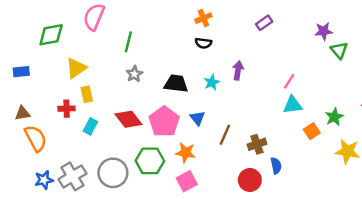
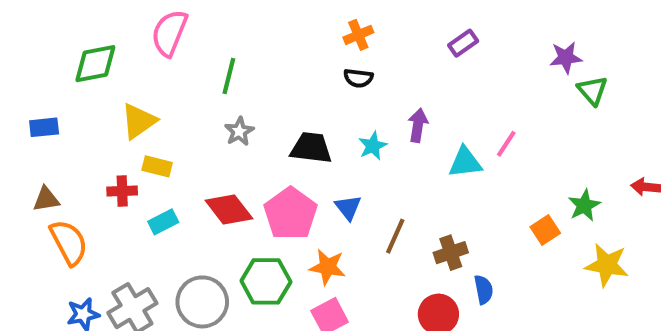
yellow rectangle: (87, 94) -> (157, 166), turned -63
cyan triangle: (293, 105) -> (465, 162), moved
cyan rectangle: (90, 126) -> (163, 222), turned 35

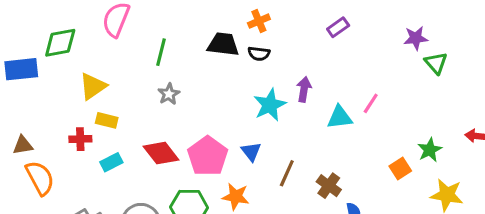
blue rectangle: (44, 127) -> (21, 69), moved, size x1.5
cyan star: (373, 146) -> (270, 105), size x1.5
black trapezoid: (311, 148) -> (223, 44), moved
brown cross: (451, 253) -> (329, 186), turned -35

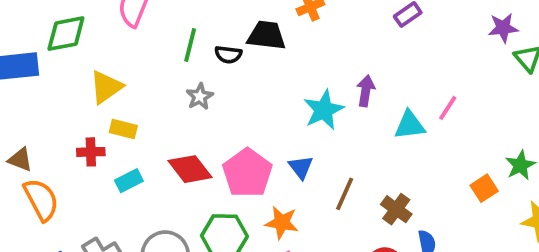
black semicircle: (259, 54) -> (228, 55), moved
brown triangle: (23, 145) -> (20, 160), turned 30

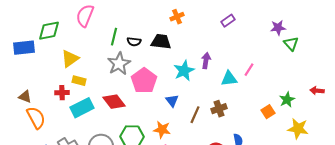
black trapezoid: (266, 35) -> (161, 42), moved
gray star: (200, 97) -> (119, 64), size x1.6
pink pentagon: (247, 173) -> (144, 81), moved
cyan rectangle: (129, 181) -> (82, 108), size x1.6
brown cross: (396, 209) -> (219, 109), moved, turned 35

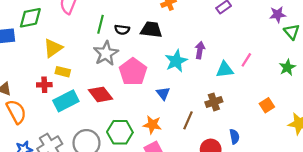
green star: (287, 100) -> (287, 67), moved
brown line: (195, 115) -> (188, 120), moved

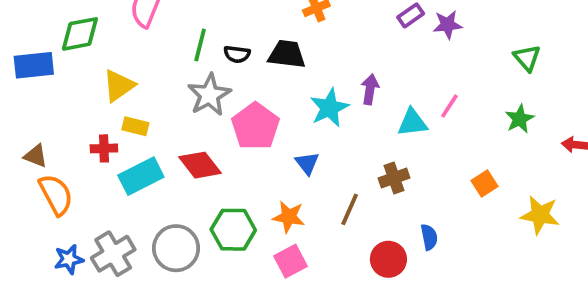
purple star: (278, 15) -> (448, 25), moved

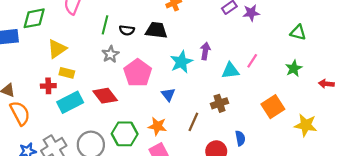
green triangle: (527, 58) -> (298, 32), turned -35
gray star: (209, 95) -> (110, 54), size x0.7
orange square: (485, 184) -> (273, 107), size x1.5

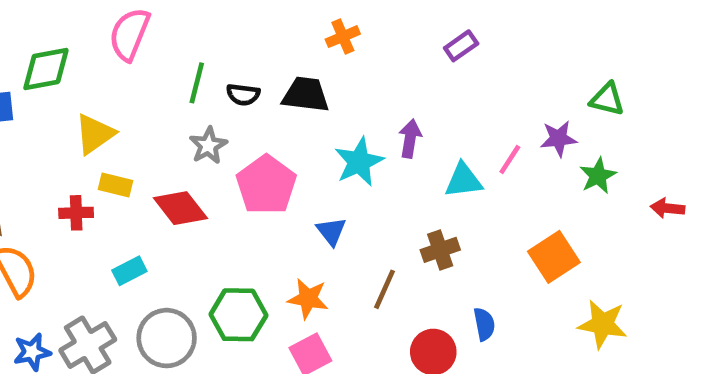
purple star: (251, 13) -> (559, 139), moved
red diamond: (105, 96) -> (180, 208), moved
cyan rectangle: (70, 102) -> (129, 271), moved, size x0.6
yellow star: (306, 125) -> (603, 324), moved

